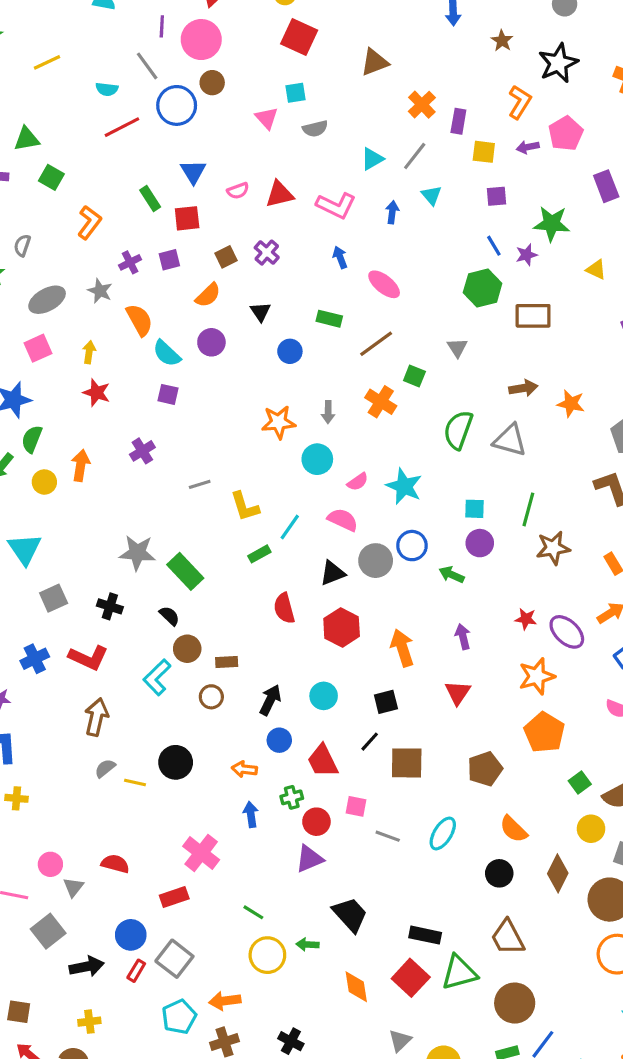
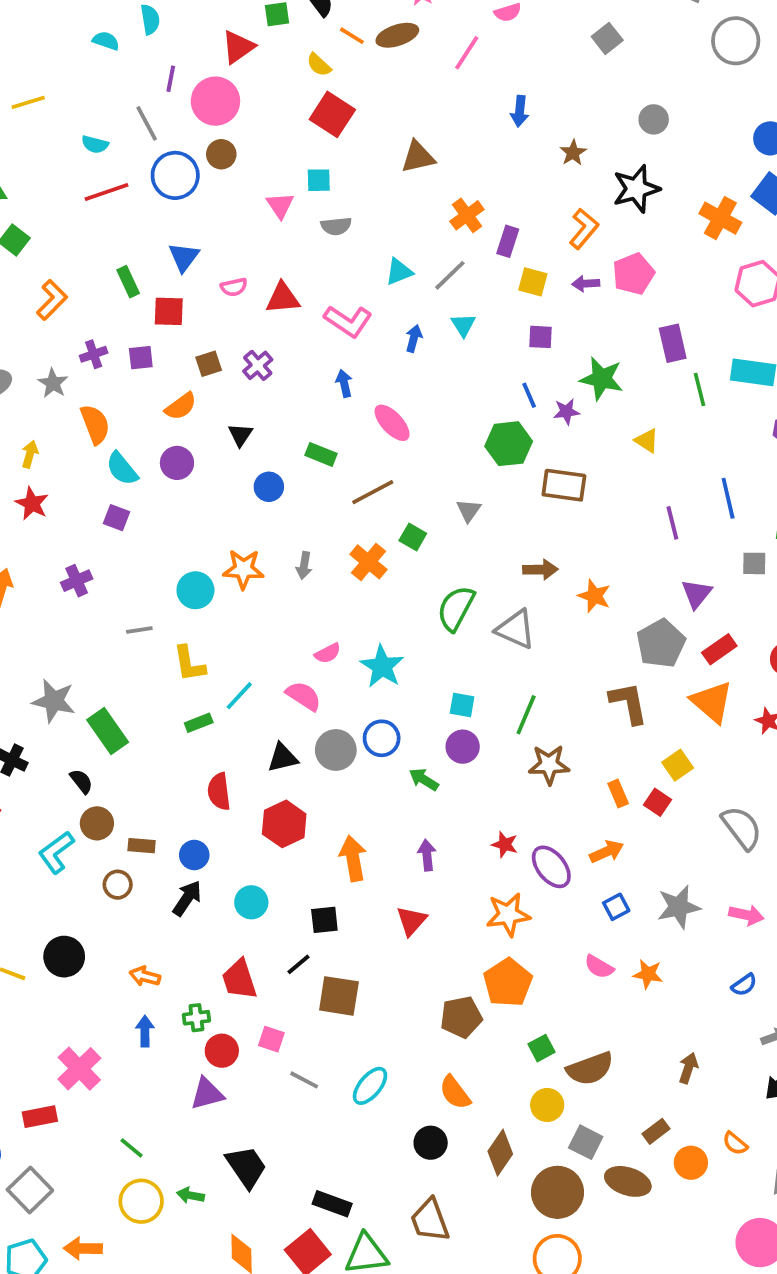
cyan circle: (317, 459) -> (195, 590), moved
blue circle: (279, 740) -> (194, 855), moved
brown pentagon: (485, 769) -> (461, 1017), moved

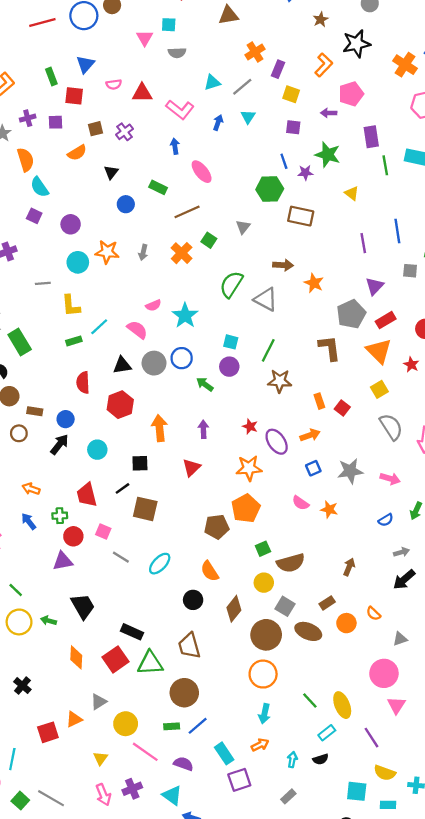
purple arrow: (586, 284) -> (329, 113), moved
purple circle: (177, 463) -> (71, 224), moved
yellow square: (678, 765) -> (379, 389), moved
blue arrow: (145, 1031) -> (29, 521), turned -42

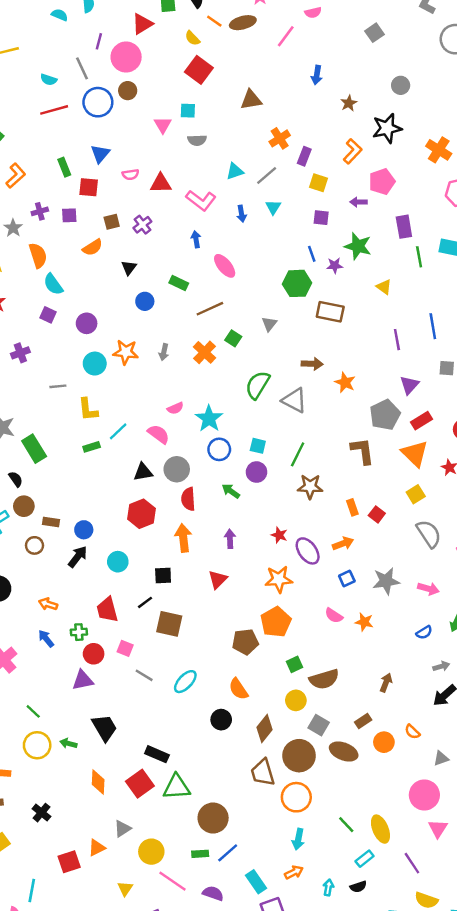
blue arrow: (218, 123) -> (241, 214), turned 152
blue circle: (182, 358) -> (219, 449), moved
red semicircle: (83, 383) -> (188, 499), moved
brown trapezoid: (189, 646) -> (263, 773), moved

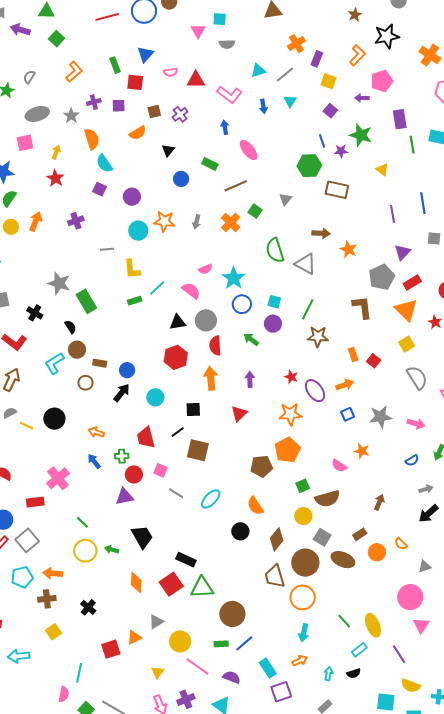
purple square: (321, 218) -> (330, 111), turned 32
green semicircle: (258, 385) -> (275, 250), turned -50
pink semicircle: (334, 616) -> (339, 466), moved

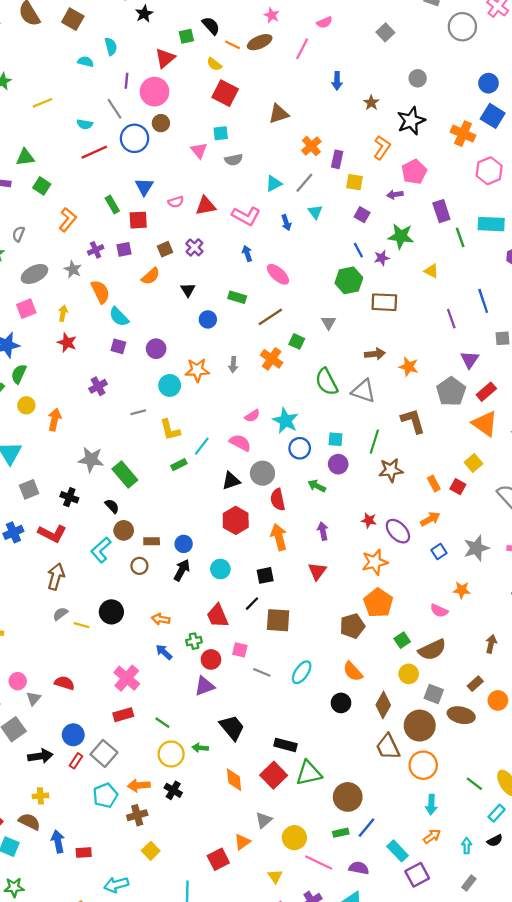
orange arrow: (36, 221) -> (54, 420), moved
brown L-shape: (362, 307) -> (413, 421), moved
yellow square: (407, 344) -> (474, 463), moved
red rectangle: (35, 502) -> (123, 715), moved
black cross: (88, 607) -> (173, 790), moved

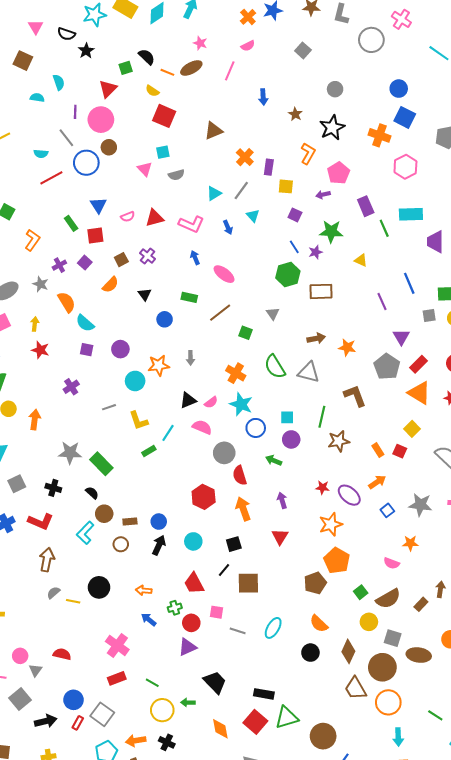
purple square: (124, 249) -> (85, 263), turned -32
orange cross: (272, 359) -> (236, 373), moved
black triangle: (231, 481) -> (188, 400), moved
gray star: (476, 548) -> (420, 505), turned 30
brown rectangle: (475, 684) -> (421, 604), moved

